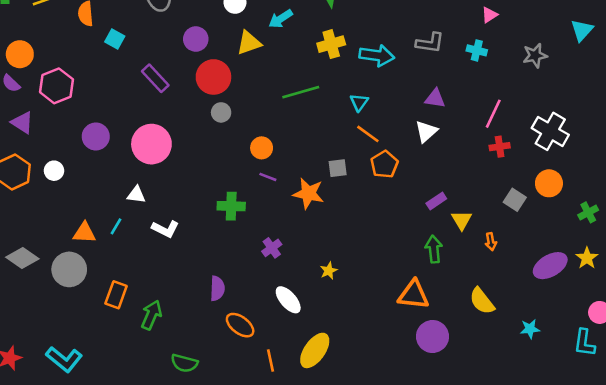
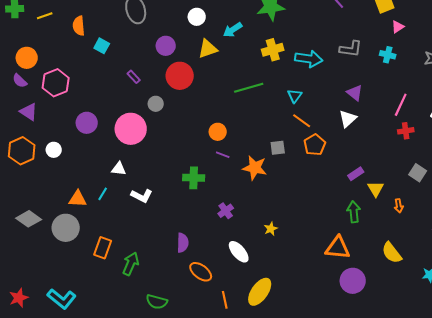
purple rectangle: (155, 78) -> (134, 77), size x0.6
purple triangle: (435, 99) -> (355, 93), turned 30
gray circle: (221, 112) -> (156, 104), moved

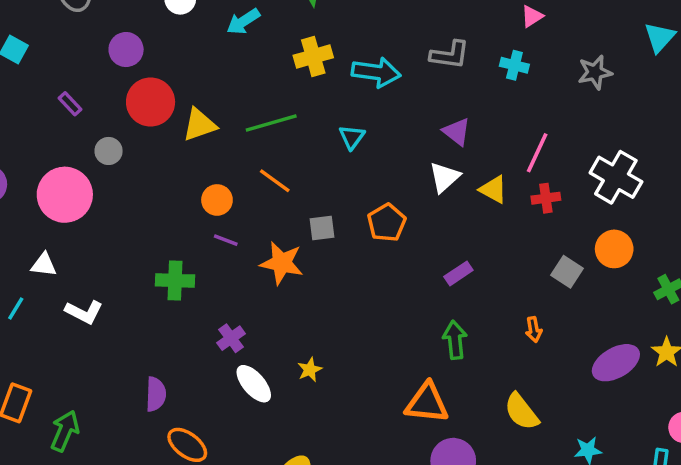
yellow triangle: (208, 49) -> (199, 125), moved
orange line: (302, 121) -> (275, 181), moved
yellow triangle: (376, 189) -> (493, 189), moved, turned -30
white ellipse: (239, 252) -> (254, 384), moved

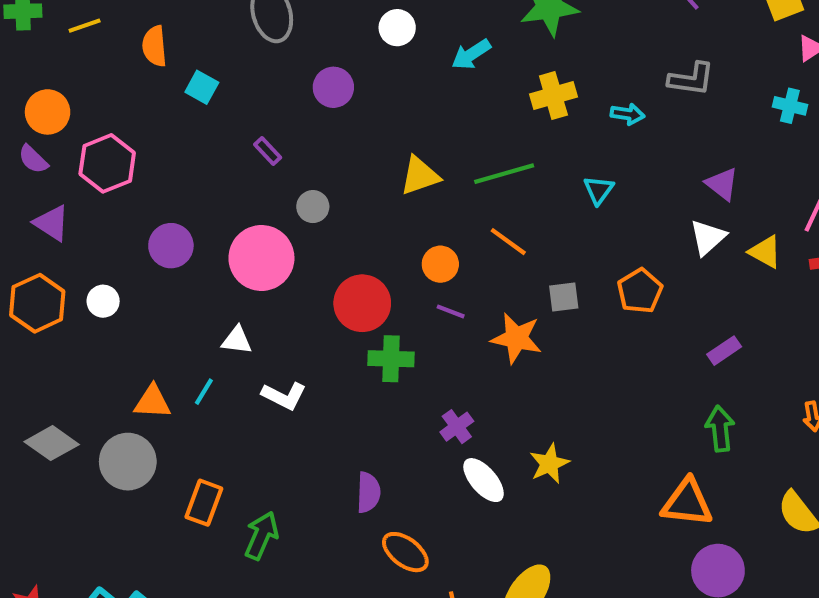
gray L-shape: (450, 55) -> (691, 79), moved
cyan arrow: (376, 72) -> (627, 114), size x0.6
red circle: (151, 102) -> (362, 303), moved
yellow star: (310, 370) -> (549, 464), size x1.4

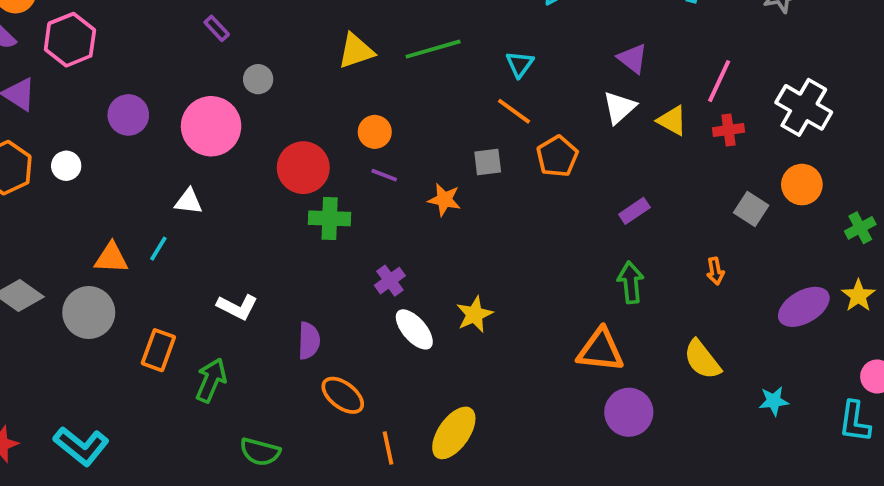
orange line: (508, 242) -> (514, 111), moved
orange star: (516, 338) -> (444, 200), size x0.7
white L-shape: (284, 396) -> (237, 307), moved

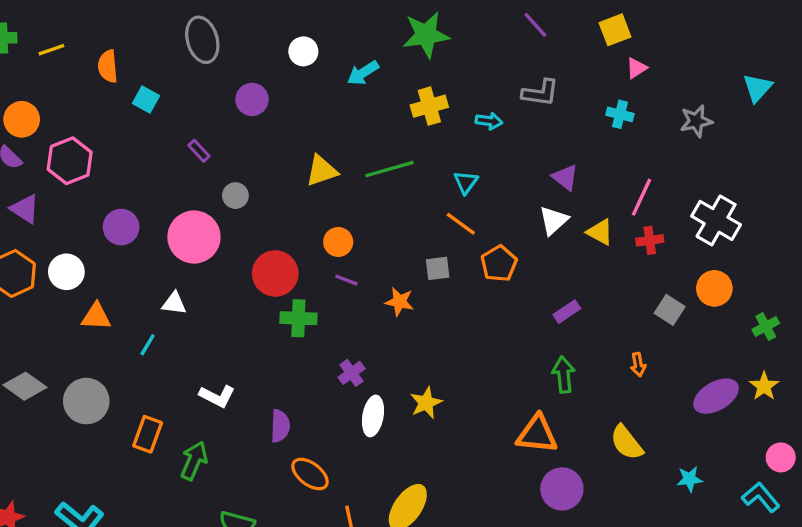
white circle: (66, 166) -> (66, 272), size x1.4
orange triangle: (111, 258) -> (96, 317), moved
white ellipse: (414, 329) -> (373, 416), turned 51
cyan L-shape: (855, 422) -> (761, 497), turned 132

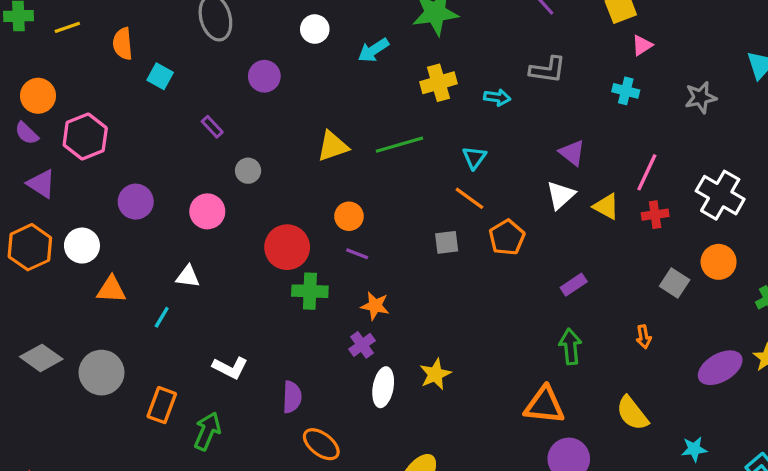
pink circle: (194, 237) -> (207, 211), size x0.7
orange star: (399, 302) -> (375, 306), moved

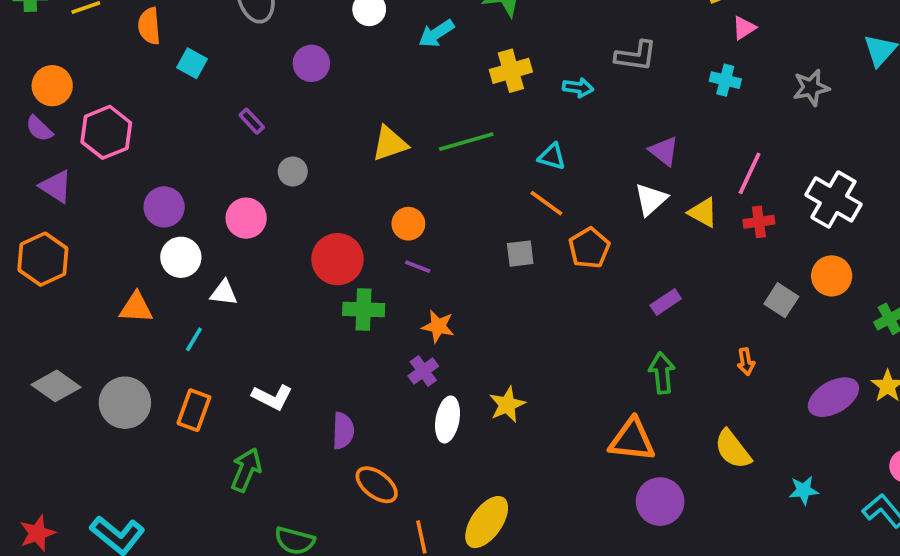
cyan triangle: (474, 158) -> (552, 157), turned -50
white circle: (82, 246) -> (181, 257), moved
orange rectangle: (162, 405) -> (194, 410), moved

